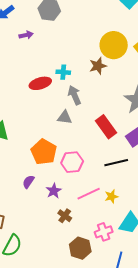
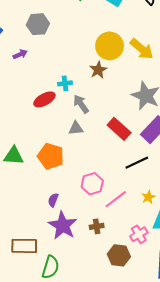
orange pentagon: (44, 152) -> (51, 156), moved
pink hexagon: (72, 162) -> (92, 184), moved
purple star: (54, 191) -> (63, 226), moved, size x1.8
yellow star: (111, 196) -> (148, 197), moved
brown cross: (65, 216) -> (97, 226), turned -32

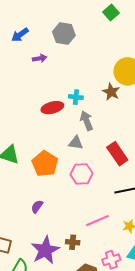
brown star: (98, 70) -> (111, 92), turned -30
pink hexagon: (92, 184) -> (81, 174), moved
purple star: (63, 226) -> (45, 250), moved

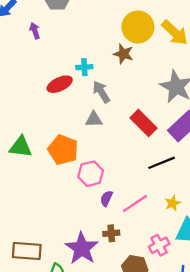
purple arrow: (40, 58) -> (35, 31), turned -88
pink hexagon: (81, 174) -> (91, 174), moved
purple semicircle: (37, 207) -> (106, 198), moved

